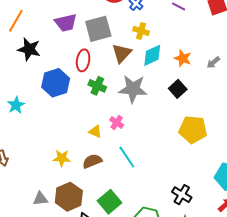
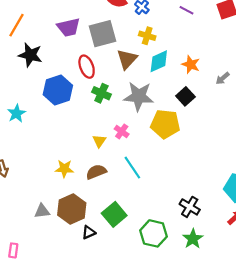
red ellipse: (83, 60) -> (87, 67), turned -30
gray arrow: (213, 62) -> (223, 78), moved
yellow pentagon: (193, 130) -> (165, 124), moved
yellow triangle: (95, 132) -> (99, 141), turned 40

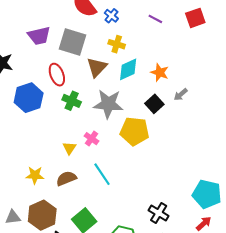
gray square: (103, 34) -> (73, 42), turned 32
gray arrow: (223, 78) -> (181, 94), moved

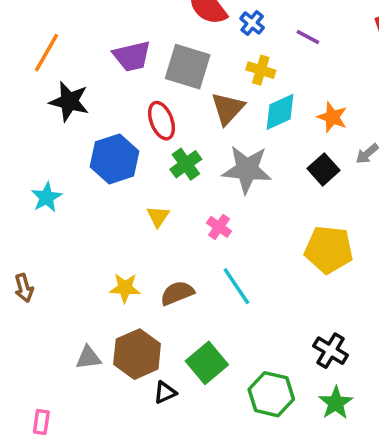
purple line: (155, 19) -> (308, 37), moved
green cross: (72, 101) -> (186, 164), turned 30
yellow pentagon: (134, 131) -> (329, 250), moved
yellow triangle: (69, 148) -> (158, 216), moved

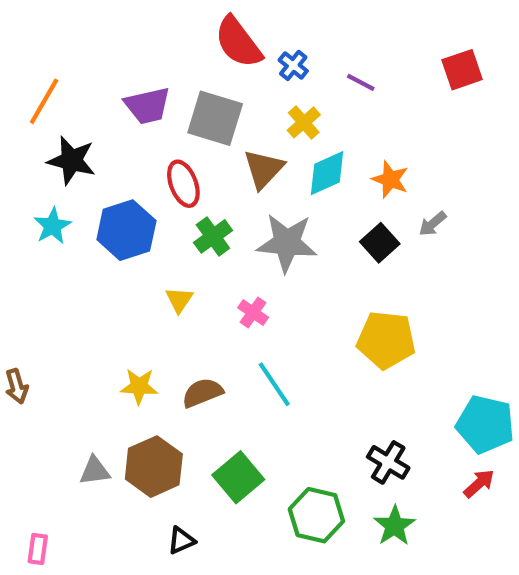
yellow cross: (261, 70) -> (304, 122), turned 32
cyan star: (47, 197) -> (53, 226), moved
black triangle: (165, 392) -> (181, 540), moved

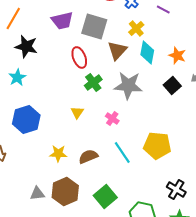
cyan diamond: (327, 173) -> (147, 52), turned -55
blue hexagon: (126, 230) -> (26, 120), moved
yellow pentagon: (386, 340) -> (157, 146), moved

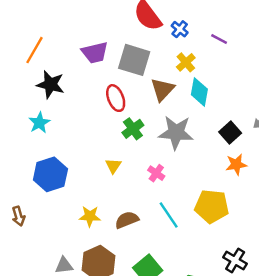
orange star: (177, 56) -> (236, 165), moved, turned -30

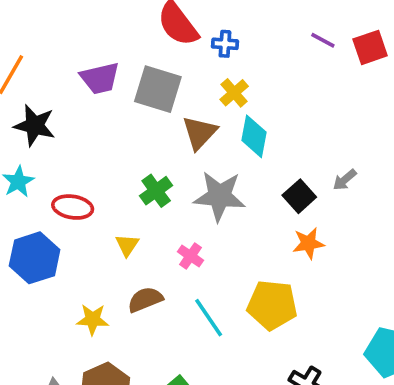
blue cross: (180, 29) -> (225, 44), turned -35
purple line: (219, 39) -> (323, 40), moved
red ellipse: (116, 98) -> (73, 207), moved, turned -60
brown semicircle: (127, 220) -> (145, 300), moved

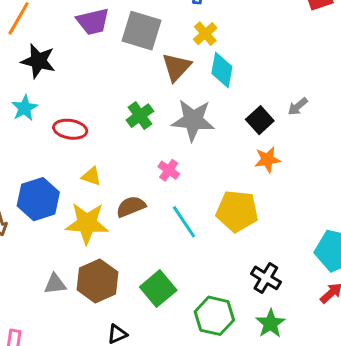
yellow triangle: (127, 245) -> (91, 176), moved, turned -45
blue hexagon: (35, 258) -> (38, 199), moved
yellow star: (93, 319) -> (87, 223), size x1.6

